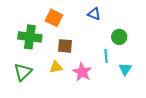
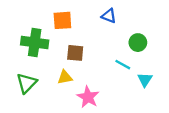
orange square: (54, 18) -> (62, 20), turned -30
cyan line: (106, 56) -> (123, 65), turned -56
pink star: (82, 72) -> (88, 97), moved

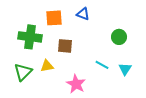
blue triangle: (109, 16) -> (83, 14), moved
cyan line: (123, 65) -> (102, 65), moved
yellow triangle: (65, 77) -> (47, 66), moved

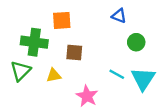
blue triangle: (83, 14) -> (119, 16), moved
cyan triangle: (125, 69) -> (143, 79), size x1.6
green triangle: (23, 72) -> (21, 71), moved

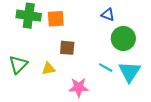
green cross: (34, 42) -> (29, 16), moved
green circle: (136, 42) -> (123, 38), size x1.5
pink star: (87, 96) -> (79, 87), turned -30

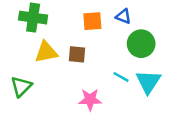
orange square: (56, 19) -> (92, 21), moved
green triangle: (18, 64) -> (21, 86), moved
yellow triangle: (48, 69) -> (46, 52), moved, size x1.5

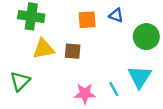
green circle: (141, 44) -> (146, 37), moved
cyan line: (121, 77) -> (114, 89), moved, turned 32

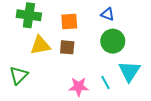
orange square: (87, 20) -> (69, 21), moved
green circle: (146, 37) -> (113, 41), moved

